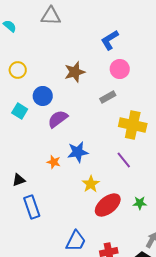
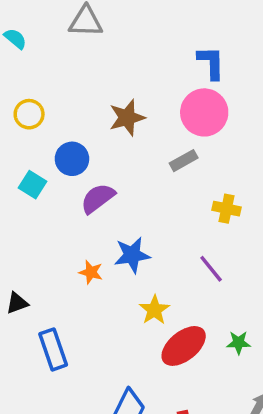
blue L-shape: (110, 40) -> (211, 63), moved, turned 120
pink circle: (120, 69) -> (204, 112), size x1.4
yellow cross: (133, 125) -> (227, 209), size x0.6
black triangle: (19, 180) -> (17, 303), moved

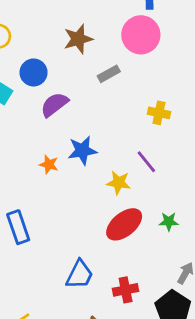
gray rectangle: (184, 161) -> (109, 74), moved
yellow star: (154, 310) -> (119, 183), moved, turned -30

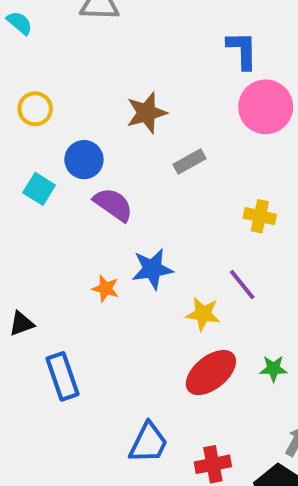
pink circle: (141, 35) -> (266, 107), moved
purple semicircle: (54, 105) -> (113, 205), turned 72

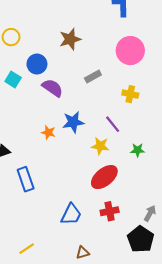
pink circle: (266, 107) -> (130, 51), moved
gray rectangle: (189, 162) -> (93, 76), moved
purple line: (242, 285) -> (113, 124), moved
green star: (273, 369) -> (138, 150), moved
red cross: (213, 464) -> (110, 211), moved

